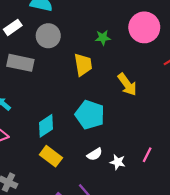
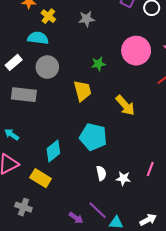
white semicircle: (95, 154) -> (101, 173), turned -64
yellow rectangle: (51, 156) -> (41, 178), moved

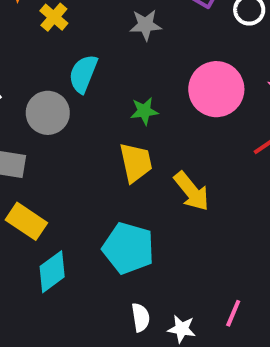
gray star: (86, 19) -> (146, 25), moved
cyan semicircle: (38, 38) -> (83, 74), moved, turned -78
yellow trapezoid: (82, 91) -> (136, 162), moved
yellow rectangle: (41, 178) -> (26, 221), moved

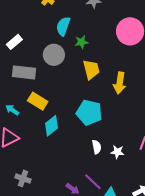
green star: (144, 111) -> (81, 42), moved
gray circle: (48, 113) -> (54, 55), moved
yellow arrow: (191, 191) -> (120, 83), turned 50

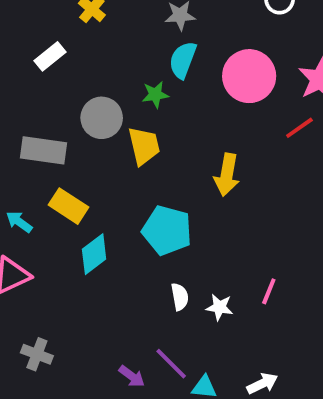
cyan semicircle: (63, 26) -> (183, 60), moved
white rectangle: (14, 42) -> (50, 56), moved
yellow trapezoid: (91, 70) -> (144, 146), moved

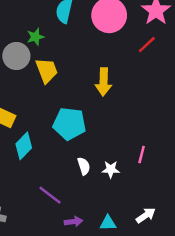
green star: (155, 95) -> (35, 37), moved
purple line: (171, 364) -> (50, 195), moved
purple arrow: (132, 376) -> (74, 222), moved, turned -36

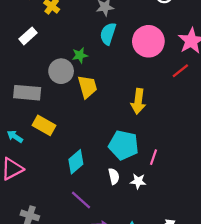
cyan pentagon: (69, 124) -> (124, 145), moved
cyan diamond: (24, 146) -> (76, 162), moved
pink line: (142, 154) -> (154, 157), moved

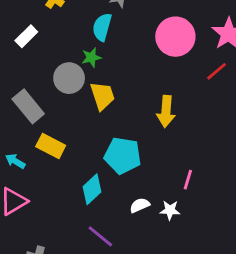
cyan semicircle: (108, 34) -> (102, 27), moved
gray rectangle: (27, 93) -> (28, 106), turned 48
cyan pentagon: (124, 145) -> (123, 156), moved
white semicircle: (114, 176) -> (140, 205), turned -98

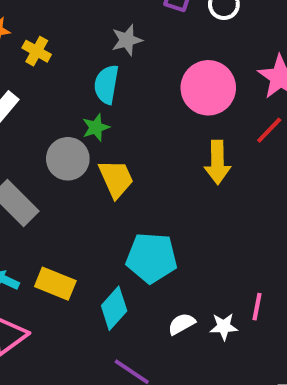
yellow arrow: (166, 111) -> (217, 162), moved
yellow rectangle: (51, 146) -> (55, 284), moved
pink line: (188, 180) -> (257, 307), moved

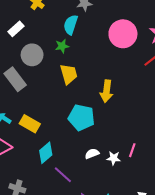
gray circle: (68, 159) -> (32, 55), moved
yellow arrow: (217, 162) -> (106, 91), moved
cyan diamond: (114, 308) -> (46, 153), moved

